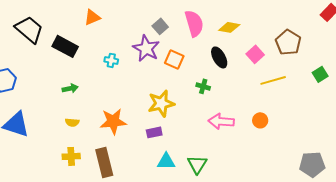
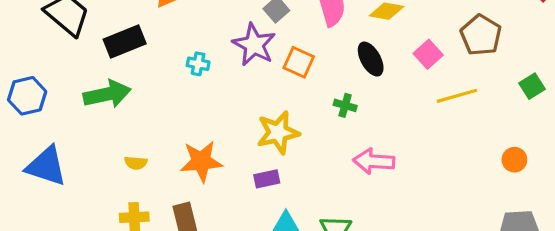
black rectangle: (65, 46) -> (125, 41), turned -50
green arrow: (70, 88) -> (107, 94), moved, size x1.8
orange circle: (260, 120) -> (514, 160), moved

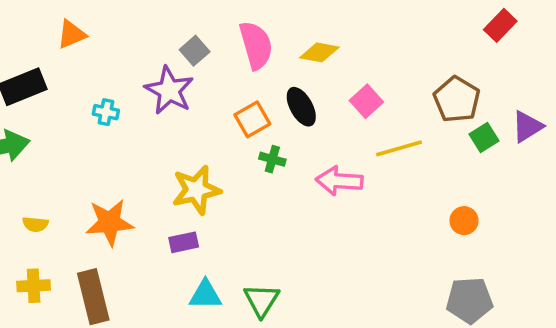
brown pentagon: (481, 35) -> (457, 99), moved
orange square: (299, 62) -> (252, 119), moved, turned 36
pink arrow: (374, 161) -> (339, 181), moved

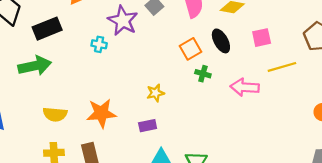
purple star: (169, 90) -> (123, 21), moved
pink square: (366, 101) -> (262, 38), turned 30
yellow star: (196, 190) -> (156, 93), size x0.6
yellow semicircle: (35, 224) -> (55, 114), size x1.5

